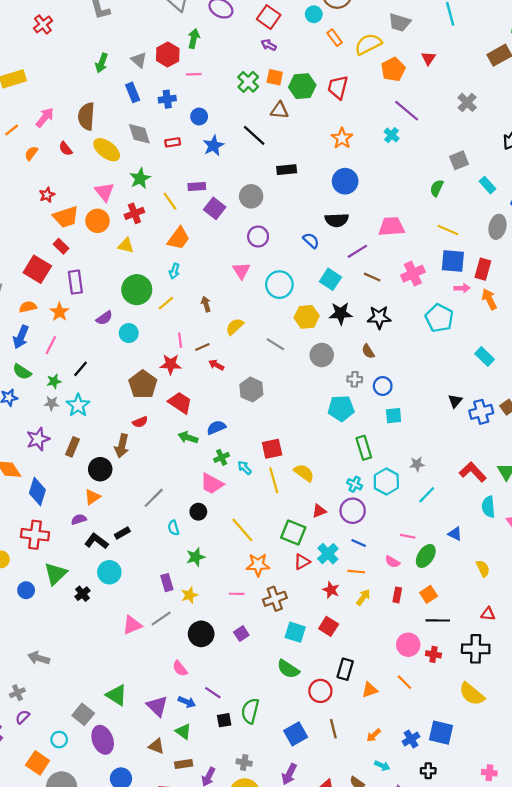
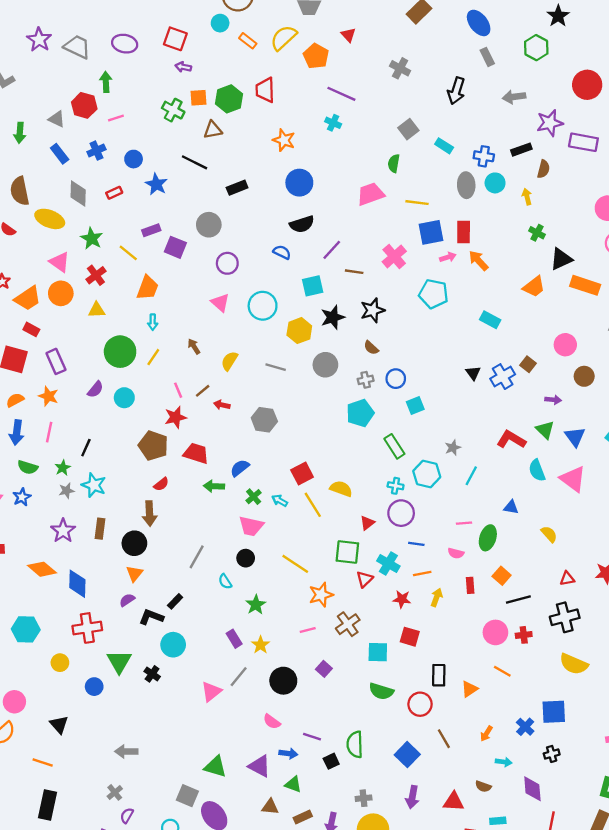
gray diamond: (139, 134) -> (78, 193), turned 35
pink trapezoid: (391, 227) -> (371, 194), moved
cyan square: (330, 279) -> (313, 286), turned -30

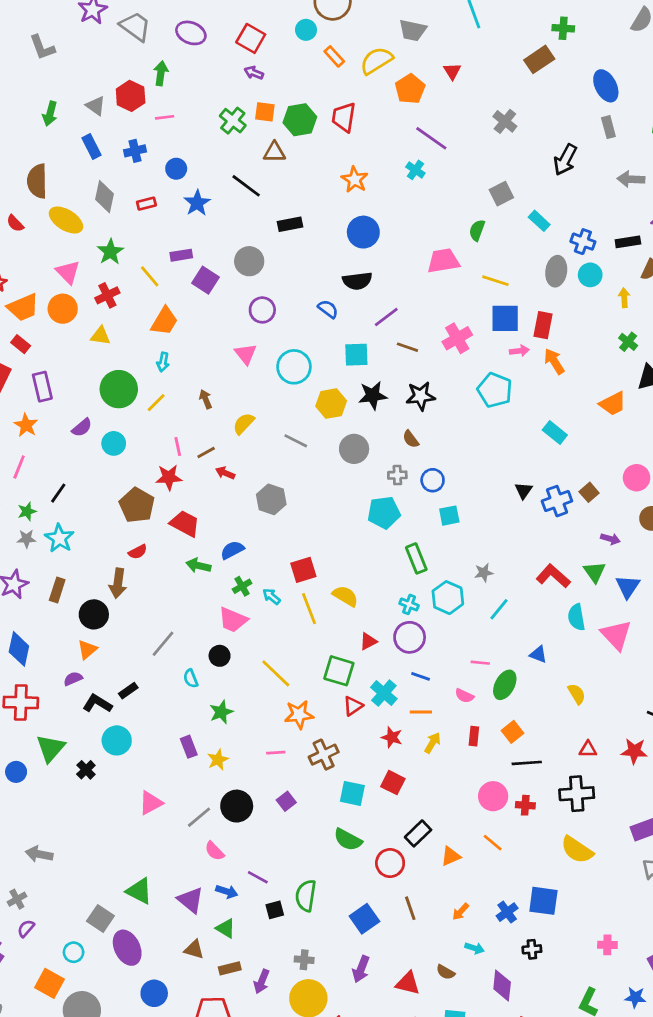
black rectangle: (439, 675) -> (418, 833), turned 35
gray line: (239, 677) -> (199, 817), moved

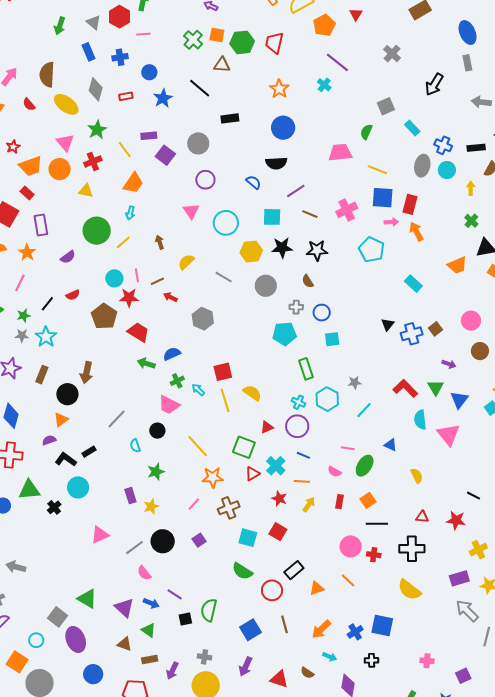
cyan circle: (114, 443) -> (114, 278), moved
red semicircle: (138, 552) -> (73, 295), moved
green triangle: (51, 748) -> (29, 490), turned 40
pink line: (276, 753) -> (194, 504), turned -48
orange arrow: (461, 912) -> (321, 629), size x1.5

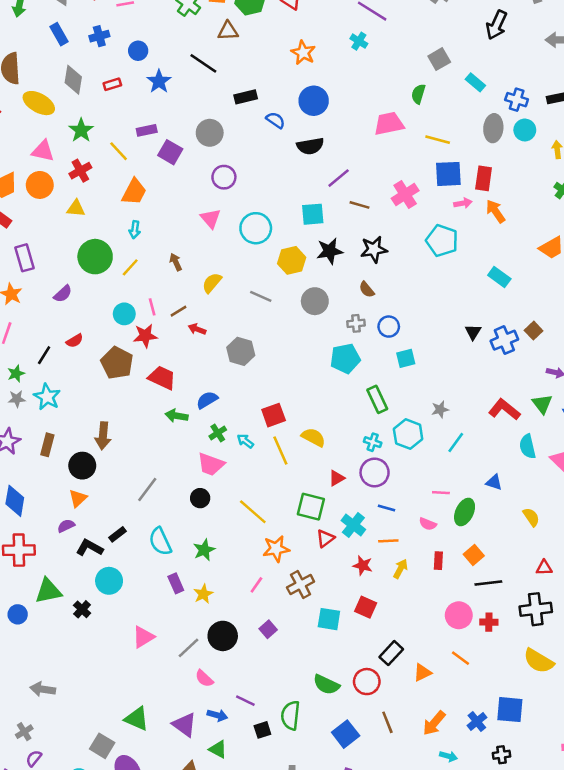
pink triangle: (65, 143) -> (43, 151), turned -30
blue semicircle: (254, 182) -> (275, 120), moved
cyan semicircle: (135, 446) -> (160, 541), moved, size x1.6
green semicircle: (242, 571) -> (326, 685), moved

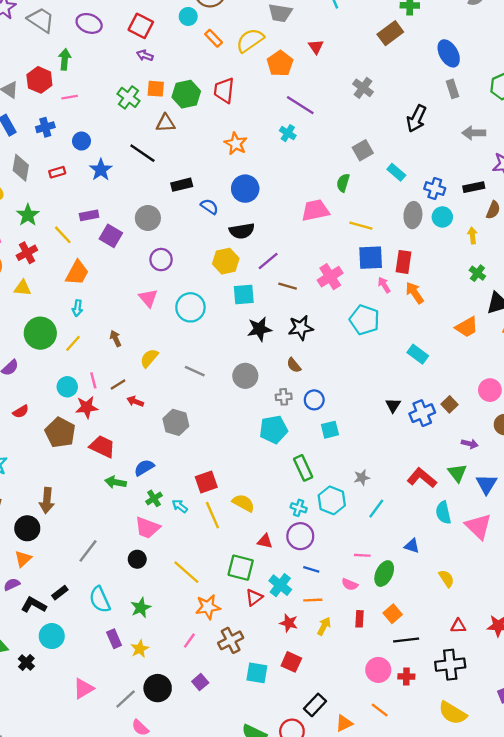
pink arrow: (463, 203) -> (384, 285), turned -112
yellow hexagon: (292, 260) -> (226, 261), moved
red triangle: (337, 478) -> (265, 541), turned 42

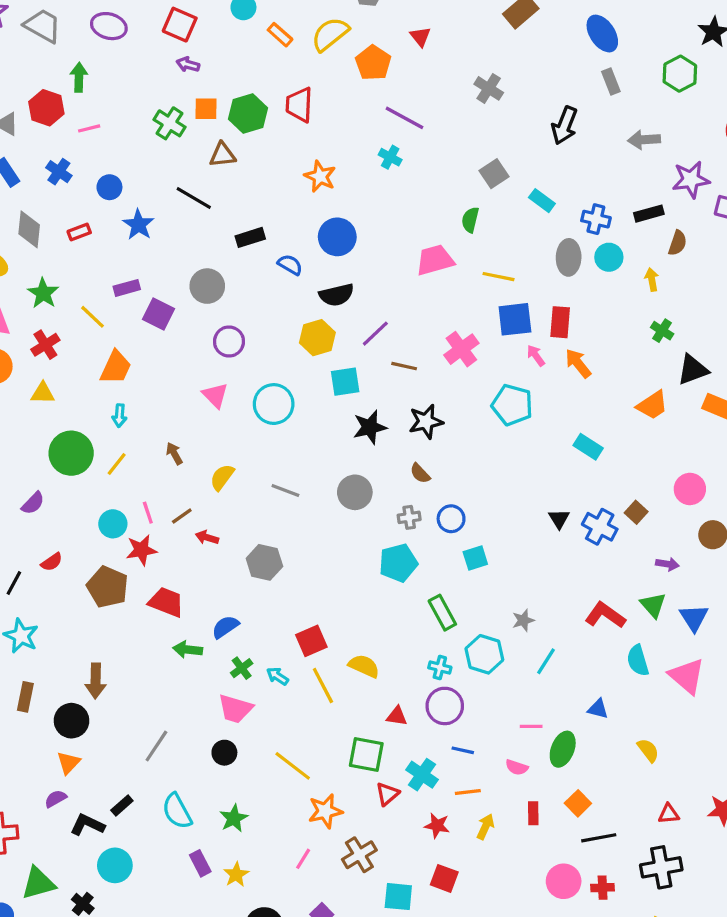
blue cross: (45, 127) -> (59, 172), turned -36
blue cross: (422, 413) -> (600, 527), turned -35

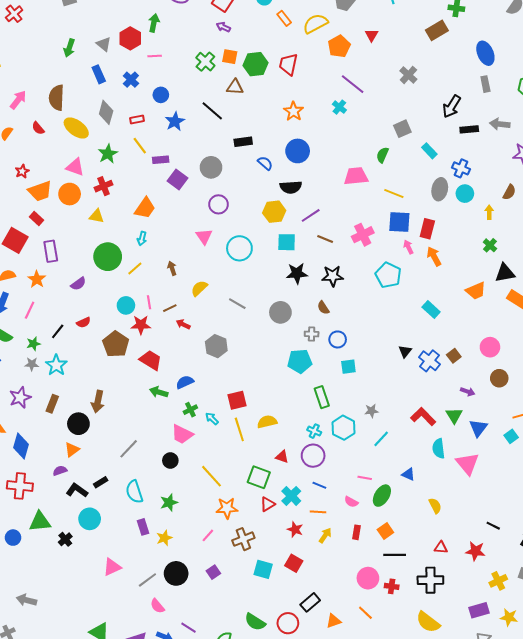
black rectangle: (649, 214) -> (469, 129), moved
yellow line: (93, 317) -> (140, 146), moved
yellow semicircle: (364, 666) -> (267, 422), turned -48

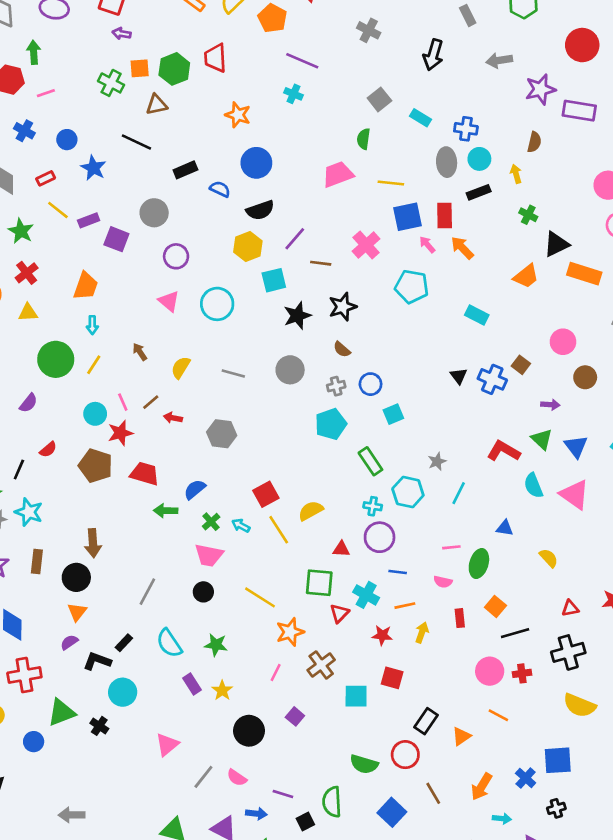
black rectangle: (469, 129) -> (479, 192), moved
green star: (169, 503) -> (216, 645), turned -30
gray line: (147, 580) -> (203, 777), moved

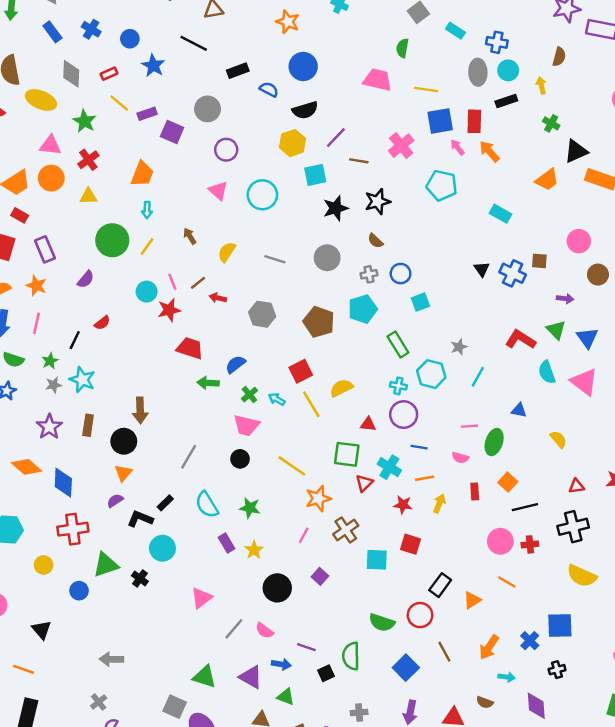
pink trapezoid: (338, 174) -> (378, 80), turned 32
brown square: (521, 365) -> (539, 261), turned -35
brown pentagon: (96, 466) -> (319, 322), moved

